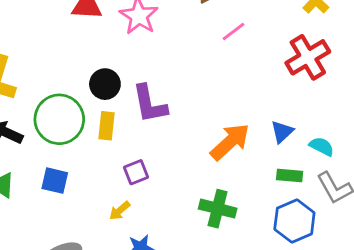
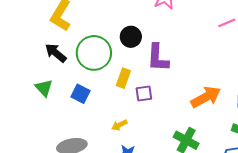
yellow rectangle: (106, 126) -> (123, 78), moved
purple square: (136, 172) -> (144, 93), moved

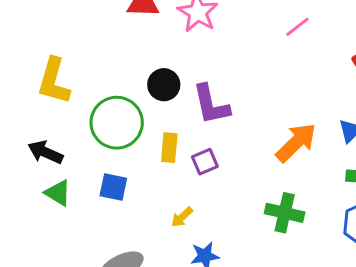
black arrow: (56, 53) -> (45, 152), moved

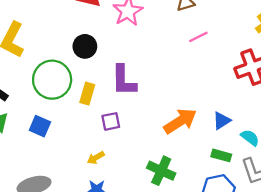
black circle: (164, 85) -> (85, 46), moved
yellow rectangle: (169, 148) -> (87, 94), moved
yellow arrow: (182, 217) -> (96, 158), moved

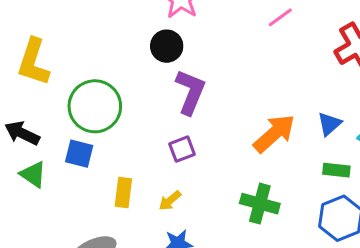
black circle: (85, 46) -> (167, 46), moved
purple L-shape: (124, 81) -> (190, 92), turned -148
yellow rectangle: (87, 94) -> (123, 193), moved
blue square: (40, 126) -> (79, 154), moved

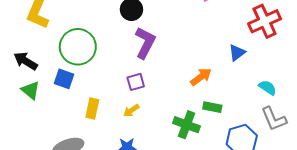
blue triangle: (329, 124) -> (237, 53), moved
orange arrow: (274, 134) -> (201, 77), size x0.7
green rectangle: (336, 170) -> (212, 107), moved
yellow arrow: (170, 201) -> (131, 111), moved

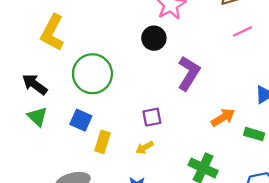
purple L-shape: (145, 43) -> (189, 73), moved
blue square: (64, 79) -> (81, 120), moved
green rectangle: (212, 107) -> (254, 134), moved

